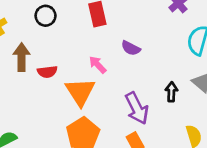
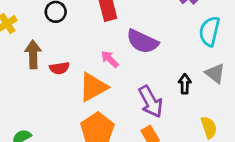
purple semicircle: (131, 48) -> (142, 41), size x1.6
orange triangle: (80, 92) -> (93, 87), turned 36

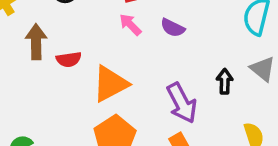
purple semicircle: (142, 41) -> (173, 28), size x0.6
pink arrow: (110, 59) -> (130, 25), moved

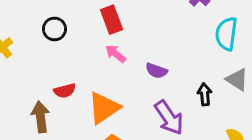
purple semicircle: (173, 28) -> (156, 71), moved
brown arrow: (36, 42) -> (41, 117), moved

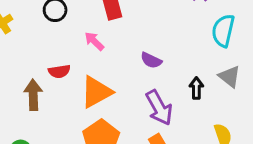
pink arrow: (116, 54) -> (94, 41), moved

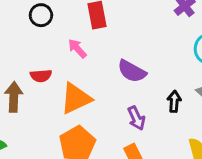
purple semicircle: (151, 60) -> (132, 71), size x1.4
purple arrow: (159, 108) -> (136, 118), size x0.7

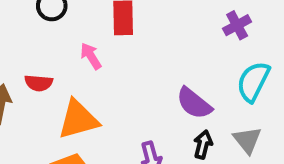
purple semicircle: (132, 71) -> (194, 103), moved

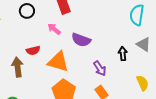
purple semicircle: (194, 103) -> (81, 40), moved
orange triangle: (78, 119) -> (58, 62), turned 50

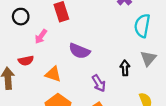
pink arrow: (54, 29) -> (41, 36), moved, turned -96
gray triangle: (144, 44) -> (148, 58), turned 35
orange triangle: (58, 62) -> (53, 74), size x0.7

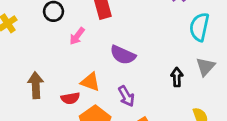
red semicircle: (26, 61) -> (70, 98), moved
purple arrow: (99, 83) -> (126, 96), moved

